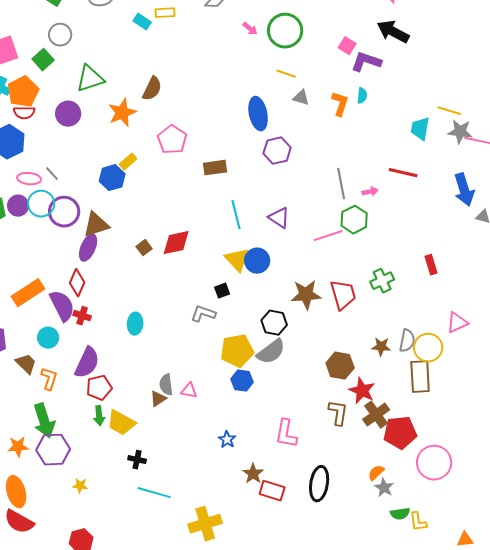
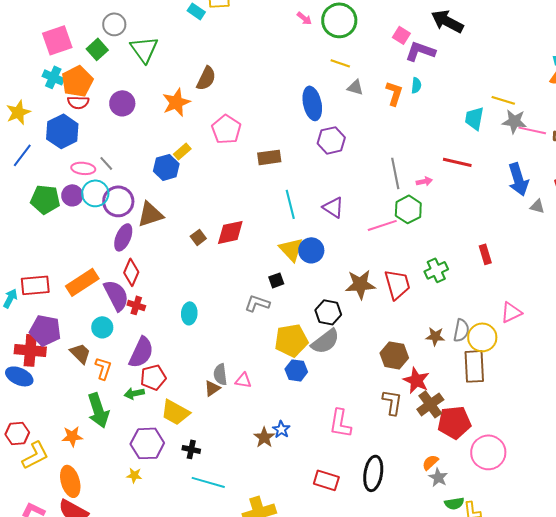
green triangle: (90, 79) -> (144, 49), moved, turned -48
purple ellipse: (88, 248) -> (123, 237), moved
green arrow: (99, 416) -> (134, 393), moved, turned 84
purple hexagon: (53, 450) -> (147, 443), moved
brown star: (253, 474) -> (264, 437), moved

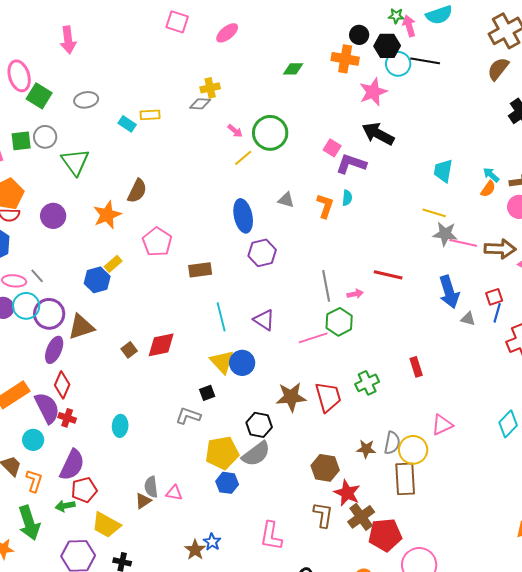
green square: (97, 49) -> (21, 141), moved, turned 35
yellow line: (340, 63) -> (243, 158), moved, turned -60
cyan trapezoid: (474, 118) -> (443, 171), moved

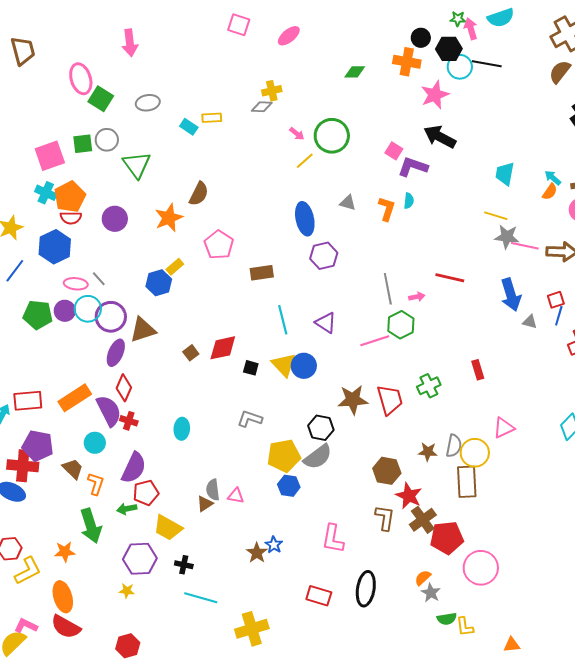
black square: (207, 393) -> (251, 368), moved, turned 35

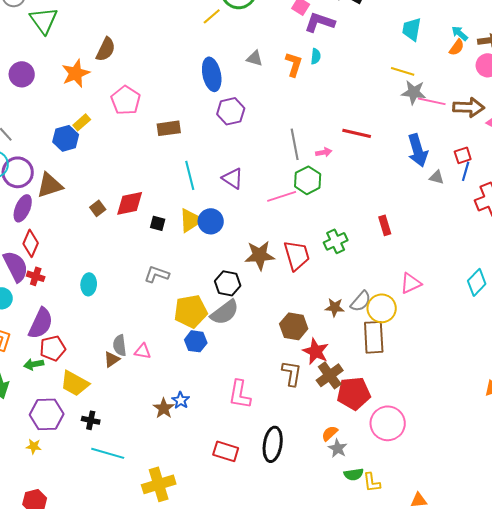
yellow triangle: (284, 365) -> (191, 220), turned 40
gray semicircle: (454, 446) -> (361, 301), turned 30

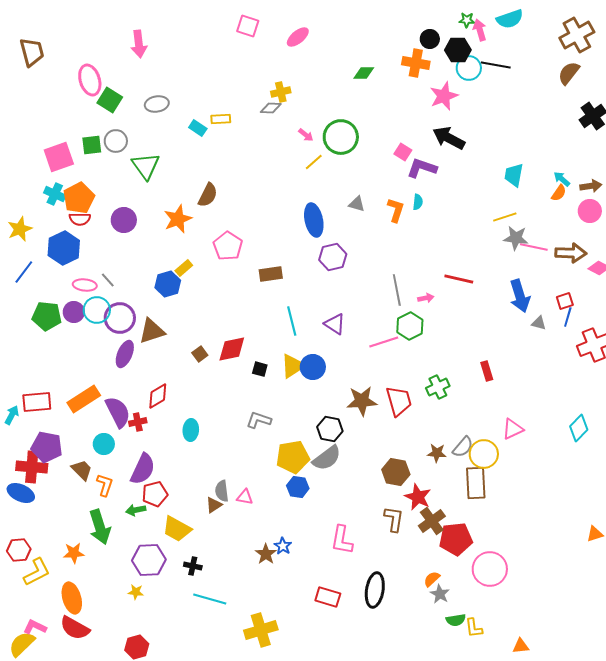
yellow line: (403, 71) -> (505, 217), turned -35
red diamond: (31, 243) -> (158, 396), moved, turned 36
red cross: (36, 276) -> (138, 422), turned -30

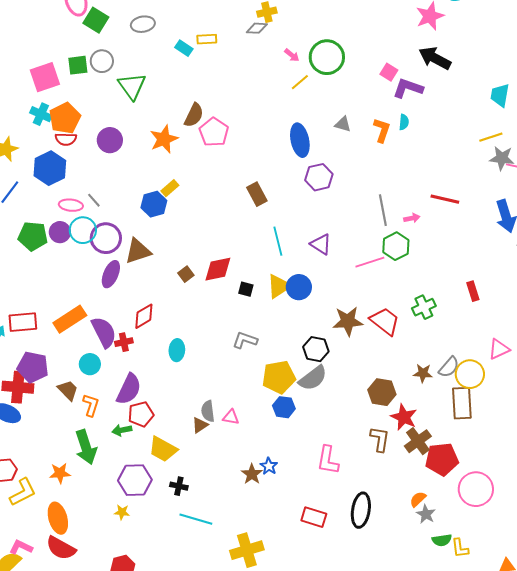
pink pentagon: (228, 246) -> (214, 132), moved
brown rectangle: (271, 274) -> (257, 194), turned 70
red trapezoid: (399, 401) -> (385, 321), turned -36

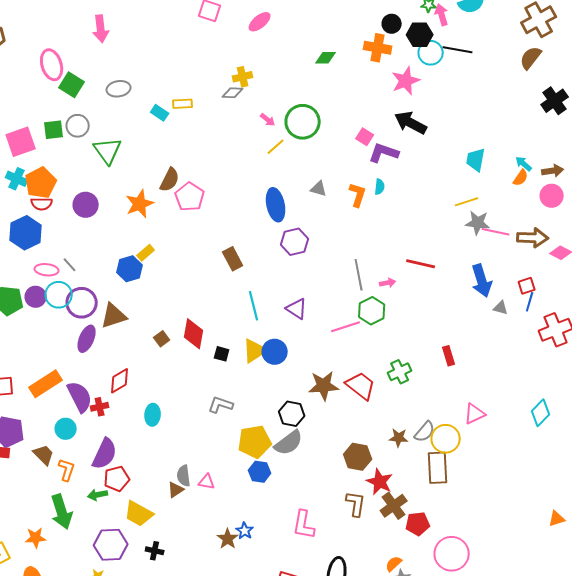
red diamond: (218, 269) -> (194, 334), turned -68
red pentagon: (442, 459) -> (418, 524), size x0.7

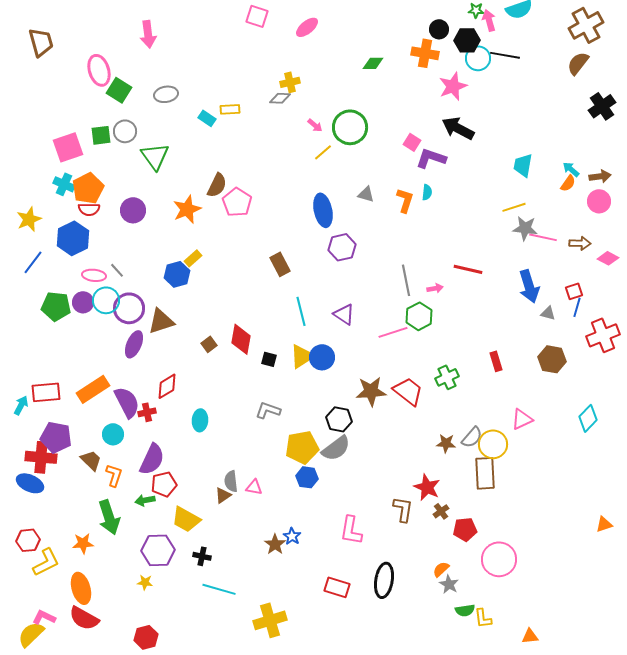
brown arrow: (533, 238) -> (580, 243), size x0.7
brown hexagon: (358, 457) -> (552, 359), moved
brown cross: (394, 506) -> (441, 511), size x0.6

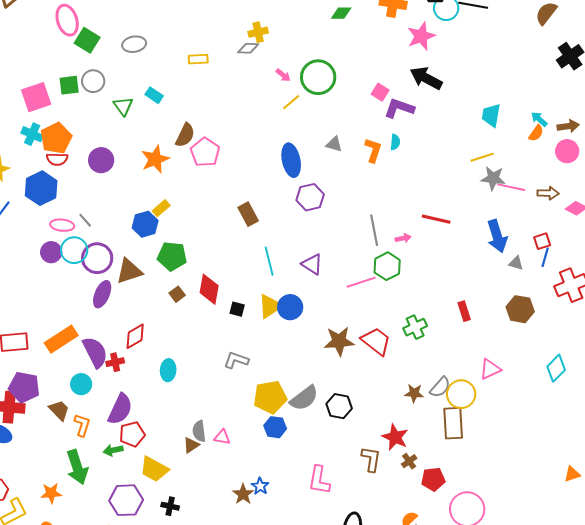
cyan rectangle: (207, 118) -> (154, 95), moved
green triangle: (155, 156) -> (123, 106), size x0.7
green pentagon: (56, 306) -> (172, 256), moved
black hexagon: (339, 419) -> (339, 406), moved

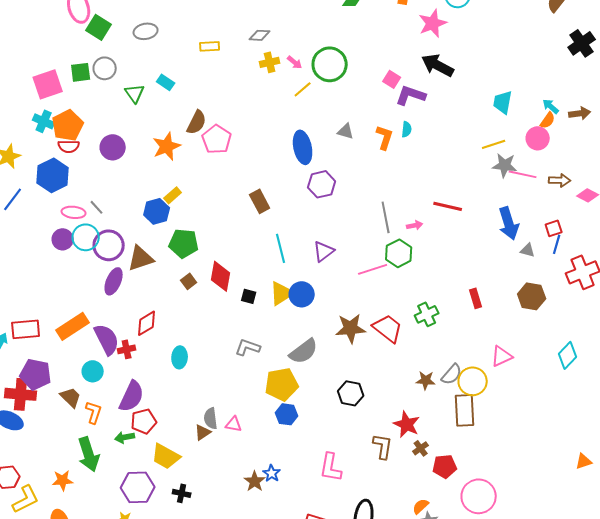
yellow cross: (258, 32) -> (270, 62), moved
pink circle: (567, 151) -> (538, 138), moved
purple triangle: (312, 264) -> (324, 251), turned 50
gray semicircle: (304, 398) -> (304, 351), moved

